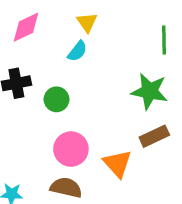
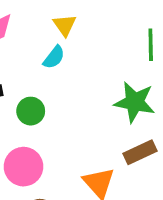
pink circle: (71, 149) -> (24, 167), moved

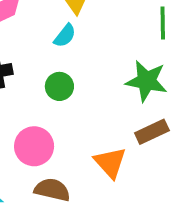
green circle: (31, 111) -> (59, 86), moved

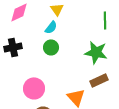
green circle: (59, 86) -> (51, 47), moved

